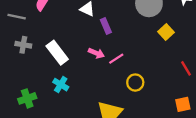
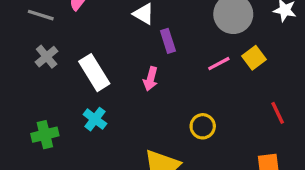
gray cross: (23, 45) -> (47, 57), turned 35
pink arrow: (96, 53) -> (151, 79), turned 77
pink line: (116, 59) -> (219, 64), moved

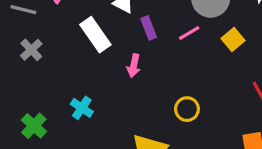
pink line: (219, 64) -> (189, 33), moved
white rectangle: (94, 73) -> (95, 35), moved
green cross: (45, 135) -> (34, 126), turned -30

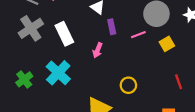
white rectangle: (95, 35) -> (64, 34), moved
gray cross: (31, 50) -> (31, 28), size x1.6
cyan cross: (82, 108) -> (58, 73), size x1.6

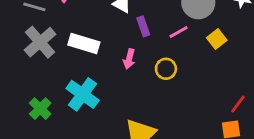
white rectangle: (64, 34) -> (84, 43), turned -40
red line: (179, 82) -> (238, 104), moved, turned 64
yellow circle: (128, 85) -> (166, 69), moved

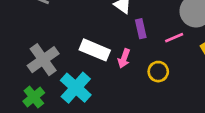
gray cross: (40, 42) -> (43, 60), moved
white rectangle: (84, 43) -> (95, 50), moved

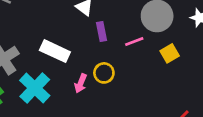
pink arrow: (124, 58) -> (81, 83), moved
yellow circle: (158, 72) -> (104, 73), moved

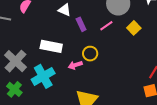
pink arrow: (81, 83) -> (75, 65), turned 64
cyan cross: (35, 88) -> (43, 76), turned 30

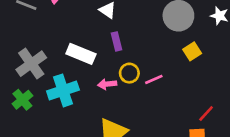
purple rectangle: (81, 24) -> (117, 41), moved
pink line: (106, 26) -> (154, 79), moved

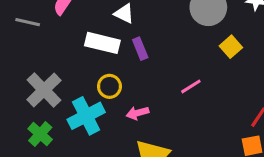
white rectangle: (81, 54) -> (102, 43), moved
yellow circle: (129, 73) -> (109, 86), moved
pink arrow: (107, 84) -> (138, 113), moved

